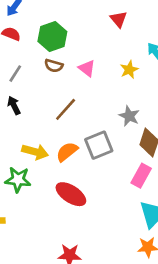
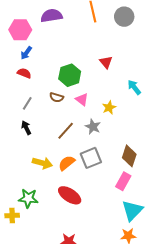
green hexagon: (52, 36) -> (70, 75), moved
yellow star: (129, 70) -> (109, 107), moved
gray star: (129, 116) -> (93, 127), moved
green star: (18, 180) -> (28, 198), moved

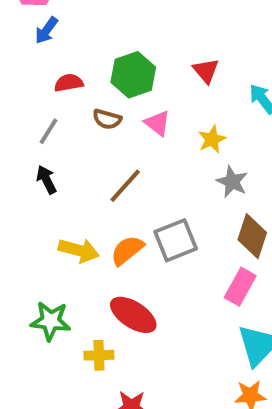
red triangle: (106, 62) -> (206, 71), moved
red semicircle: (24, 73) -> (69, 83), moved, turned -32
gray star: (93, 127) -> (232, 182), moved
yellow cross: (12, 216) -> (99, 355), moved

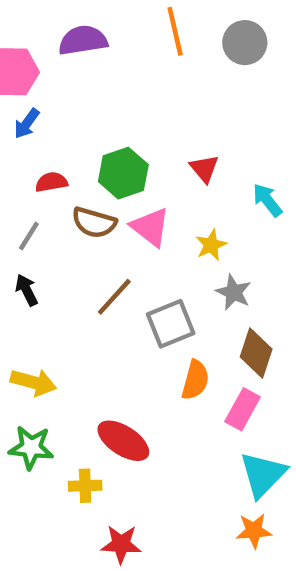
brown semicircle: (107, 119) -> (94, 223), size x1.4
pink triangle: (157, 123) -> (150, 227), size x1.4
gray square: (176, 240) -> (171, 324), moved
yellow arrow: (79, 250) -> (33, 382), moved
orange semicircle: (127, 250) -> (195, 380), moved, turned 144

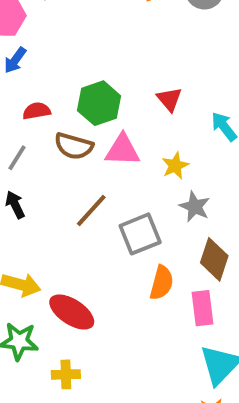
pink triangle: (150, 227) -> (122, 150), turned -36
pink rectangle: (243, 409) -> (203, 308), turned -36
red ellipse: (123, 441) -> (72, 312), moved

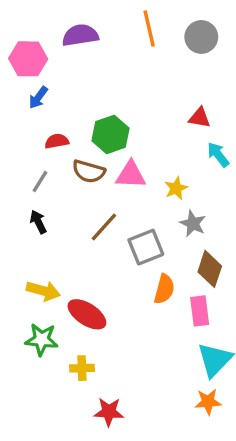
red triangle: (169, 99) -> (200, 118), moved, turned -40

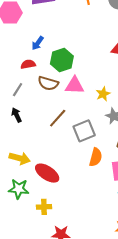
blue arrow: (38, 97) -> (38, 43), moved

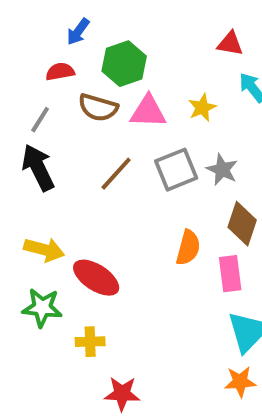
yellow star: (103, 94) -> (202, 108), moved
black arrow: (17, 115) -> (38, 168), size x1.6
gray square: (84, 131) -> (176, 170), moved

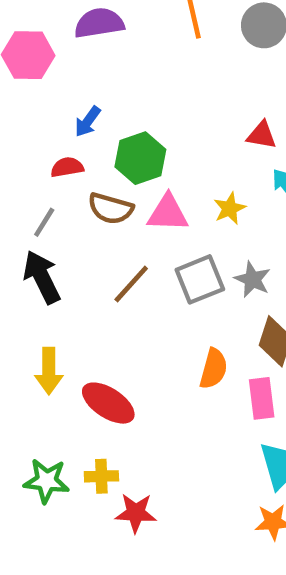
yellow arrow: (44, 250) -> (49, 371), turned 75
green star: (42, 308) -> (46, 481), moved
red star: (122, 394) -> (136, 513), moved

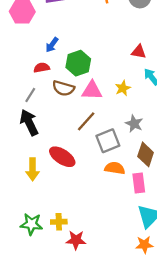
gray square: (200, 279) -> (108, 141), moved
brown line: (131, 284) -> (86, 121), moved
orange semicircle: (214, 369) -> (115, 168), turned -96
red ellipse: (108, 403) -> (62, 157), moved

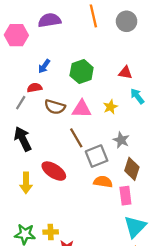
green hexagon: (78, 63) -> (82, 72), moved
gray line: (30, 95) -> (21, 103), moved
brown line: (86, 121) -> (76, 138), turned -72

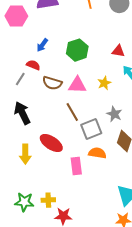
red semicircle: (35, 88) -> (33, 65), turned 32
pink rectangle: (125, 196) -> (76, 166), moved

